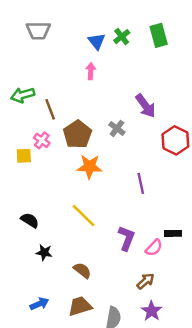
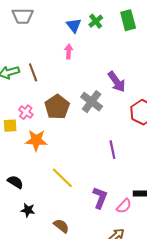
brown line: (50, 109) -> (33, 72), moved
gray cross: (117, 128) -> (92, 102), size x1.5
orange star: (89, 167) -> (36, 140), moved

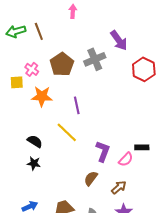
gray cross: (92, 102) -> (95, 59), turned 30
purple line: (112, 150) -> (77, 105), moved
black semicircle: (15, 182) -> (35, 141), moved
brown semicircle: (61, 226) -> (91, 178), moved, turned -91

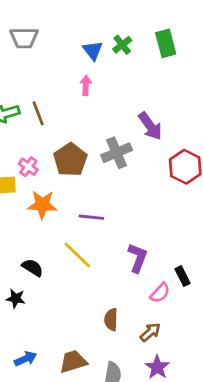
purple line: (77, 105) -> (91, 217), turned -72
black rectangle: (142, 147) -> (182, 276), turned 64
purple L-shape: (103, 151) -> (138, 258), moved
black star: (34, 163) -> (16, 298), moved
brown semicircle: (91, 178) -> (111, 320), turned -35

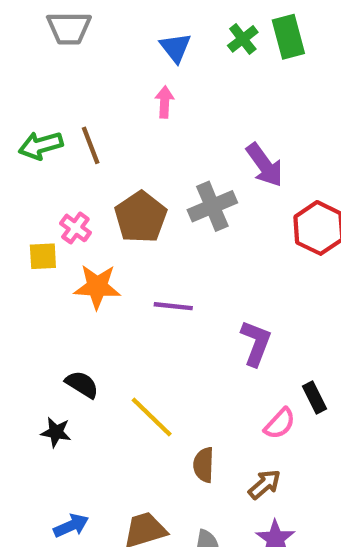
green cross: (122, 45) -> (243, 39), moved
yellow line: (77, 255) -> (152, 417), moved
purple L-shape: (138, 258) -> (256, 343), moved

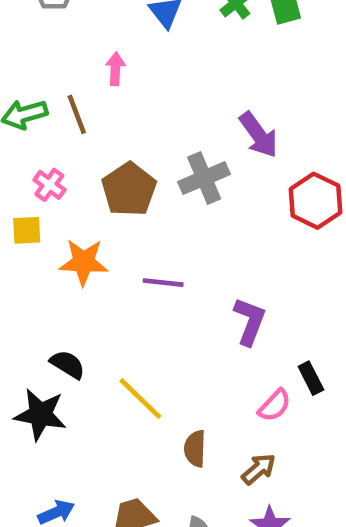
pink arrow: (165, 102) -> (115, 69), moved
pink cross: (75, 228) -> (49, 185), moved
black star: (56, 432) -> (40, 414), size x1.6

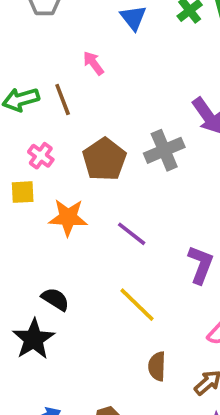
pink arrow: (115, 69) -> (93, 63), turned -40
purple line: (163, 283) -> (132, 234), turned 32
yellow line: (140, 399) -> (137, 305), moved
black star: (40, 414) -> (34, 339), turned 30

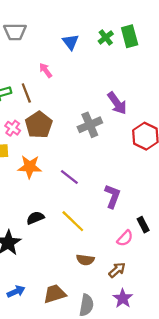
brown pentagon: (104, 159) -> (39, 125), moved
black semicircle: (55, 299) -> (35, 218), moved, turned -54
brown semicircle: (157, 366) -> (85, 260), turned -84

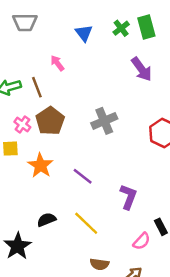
purple arrow: (117, 103) -> (142, 69), moved
orange star: (30, 167) -> (40, 165), turned 30

